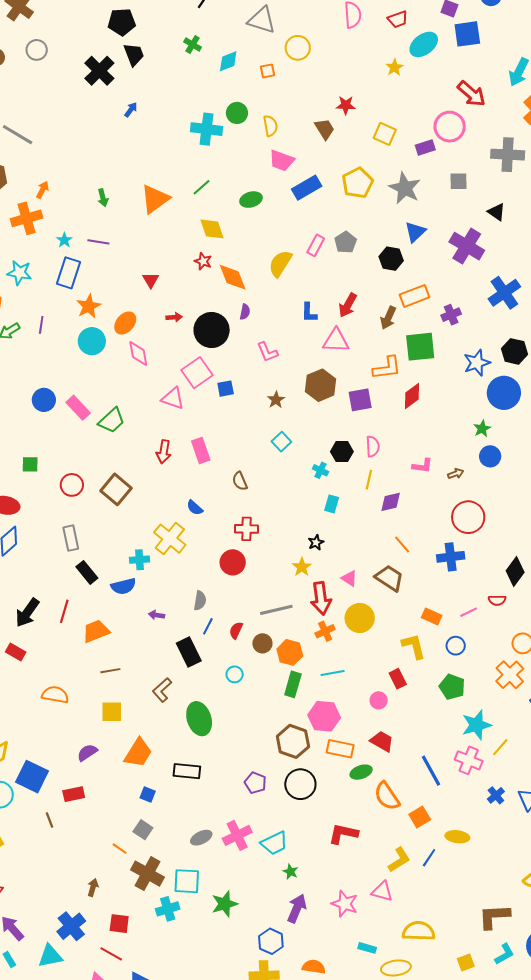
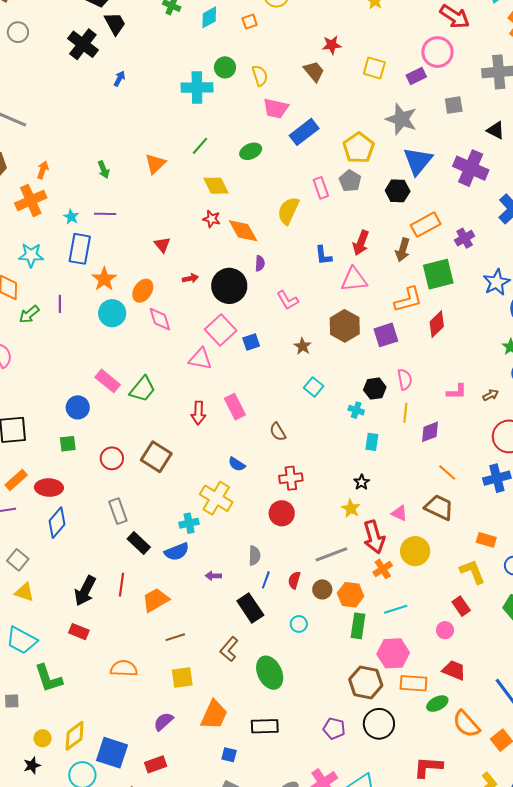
yellow pentagon: (357, 183) -> (359, 148), moved
orange triangle: (155, 199) -> (155, 164), size x0.7
blue triangle: (415, 232) -> (418, 161), size x1.4
pink rectangle: (316, 245) -> (321, 188), turned -40
blue circle: (44, 400) -> (78, 407), moved

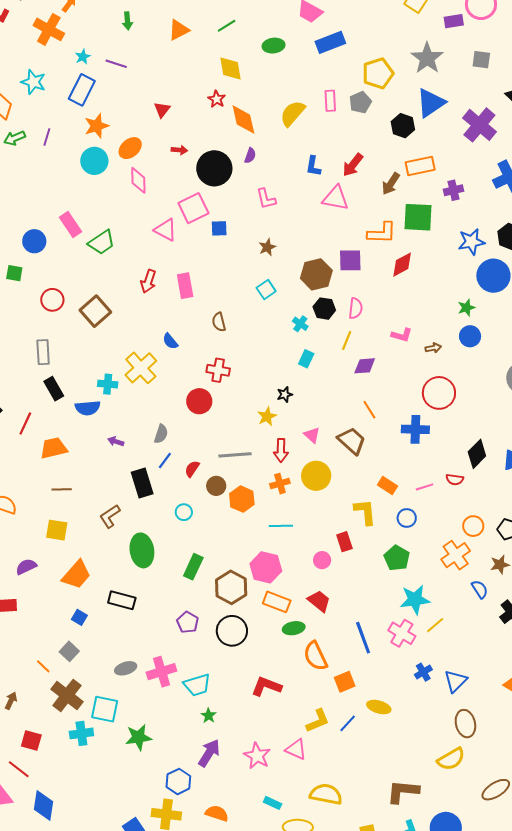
orange cross: (31, 200) -> (49, 29), turned 36
brown hexagon: (345, 326) -> (316, 274), moved
red arrow: (374, 537) -> (281, 450), size x0.7
green rectangle: (358, 626) -> (193, 567), moved

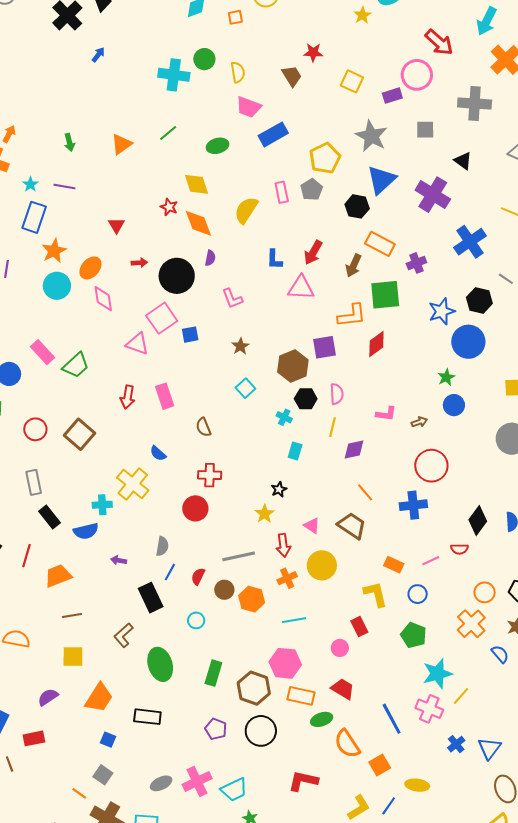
yellow diamond: (230, 69) -> (196, 184), moved
orange rectangle: (420, 166) -> (380, 244), turned 48

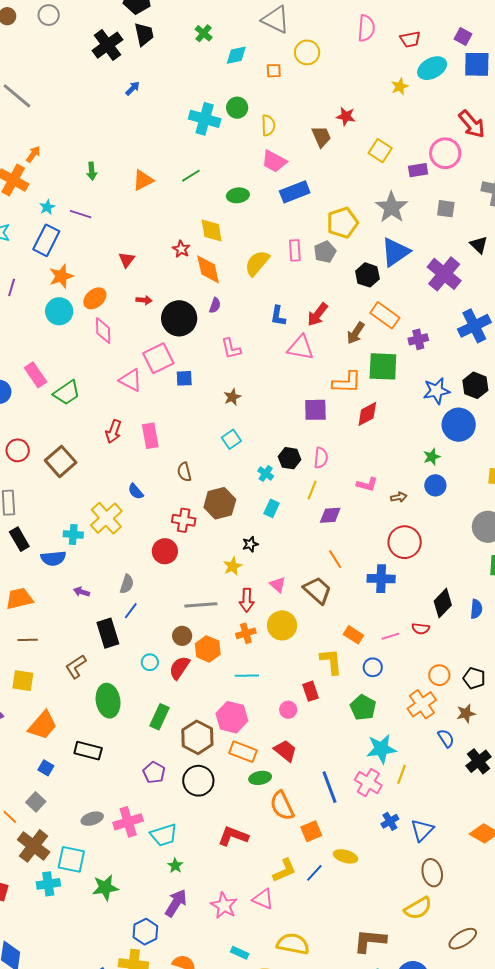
brown hexagon: (293, 366) -> (220, 503), moved
red semicircle: (198, 576) -> (179, 668), moved, size x1.4
yellow line: (461, 696) -> (401, 774), turned -30

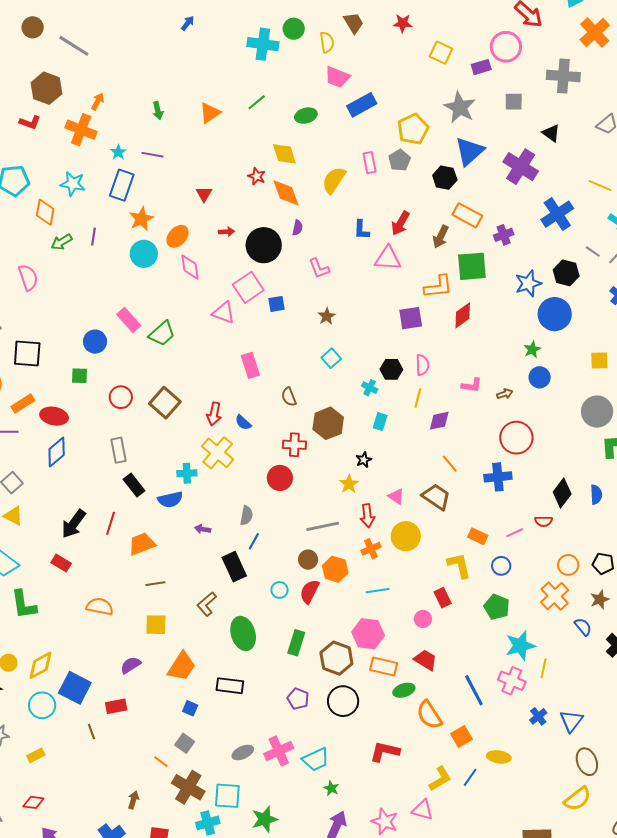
brown trapezoid: (321, 137) -> (354, 23), moved
red arrow: (113, 431) -> (214, 414), moved

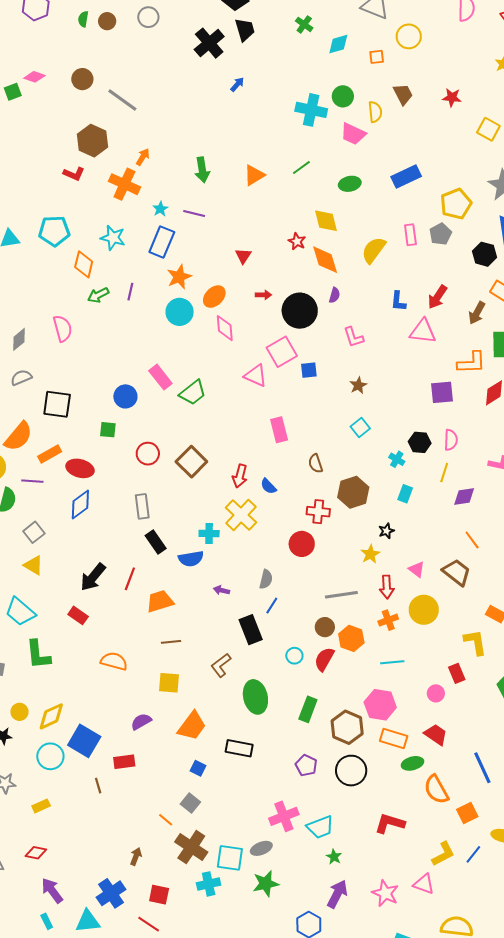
pink trapezoid: (337, 77) -> (353, 134), moved
green arrow: (158, 111) -> (202, 170), size x1.4
gray ellipse: (243, 753) -> (261, 848), moved

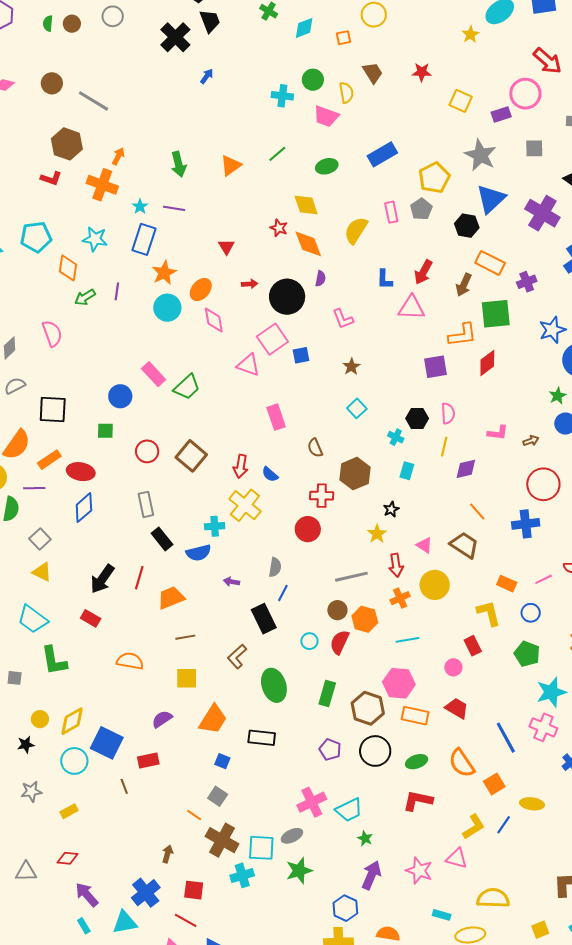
cyan cross: (311, 110) -> (282, 96), size x0.7
green ellipse: (413, 763) -> (417, 762), moved

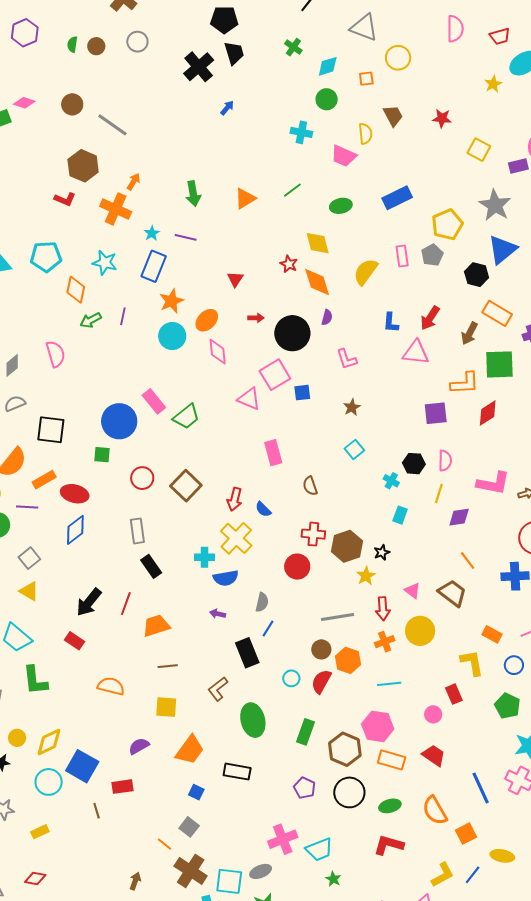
green circle: (313, 80) -> (327, 99), moved
blue circle: (120, 396) -> (119, 421), size x1.5
pink L-shape: (498, 433) -> (493, 483), size x1.6
brown hexagon: (355, 474) -> (347, 546), moved
blue semicircle: (198, 553) -> (226, 578), moved

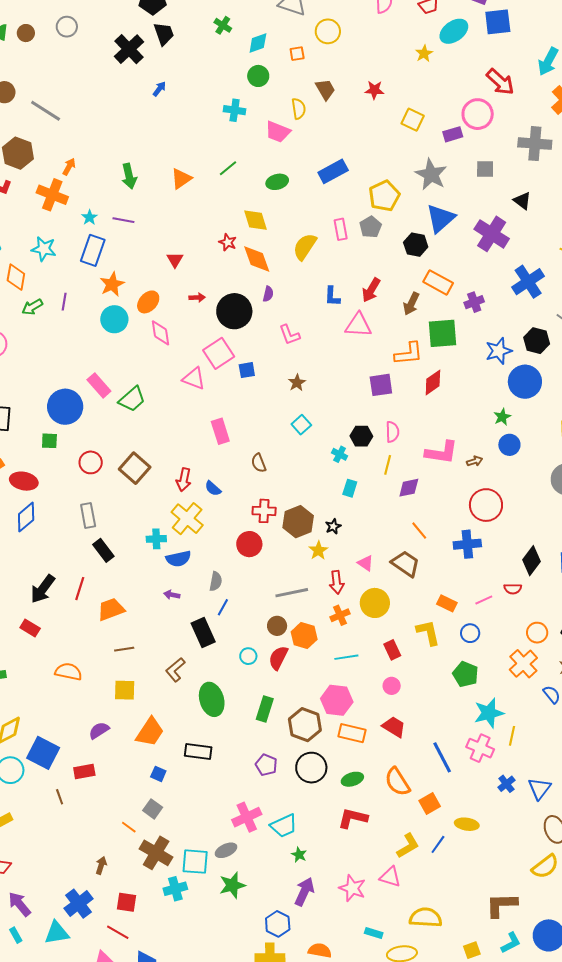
red rectangle: (454, 694) -> (392, 650), moved

